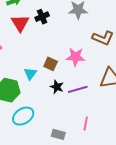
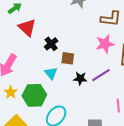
black cross: (42, 17) -> (51, 44), moved
pink star: (76, 57) -> (105, 44), moved

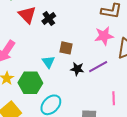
black cross: (51, 44) -> (49, 19), moved

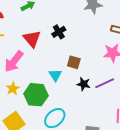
red triangle: (27, 15) -> (32, 39), moved

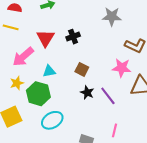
cyan triangle: (55, 75) -> (49, 71), moved, turned 40
purple line: (105, 83) -> (108, 96), turned 66

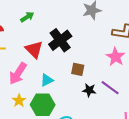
black cross: (73, 37) -> (60, 40), size x1.6
pink star: (122, 68) -> (116, 57), turned -30

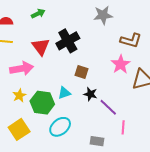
pink arrow: (18, 73) -> (22, 68), turned -140
cyan triangle: (47, 80) -> (64, 93), moved
purple line: (110, 88) -> (108, 107), moved

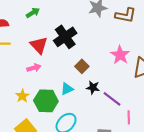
brown L-shape: (131, 40) -> (125, 15), moved
pink arrow: (22, 68) -> (34, 68), moved, size x0.6
brown square: (82, 72) -> (82, 66), turned 32

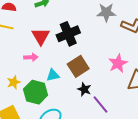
brown square: (82, 66) -> (78, 66), size x1.5
cyan triangle: (67, 89) -> (53, 75), moved

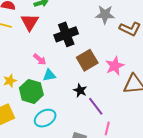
red triangle: (41, 36) -> (30, 22), moved
pink arrow: (31, 57) -> (40, 59), moved, turned 40
brown square: (78, 66) -> (87, 60), moved

